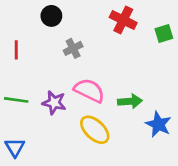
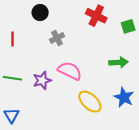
green arrow: (130, 101) -> (119, 62), moved
purple star: (54, 103) -> (42, 80), turned -30
yellow ellipse: (95, 130) -> (90, 102), moved

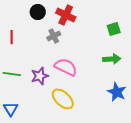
red cross: (96, 16) -> (66, 15), moved
green square: (128, 26) -> (114, 29), moved
yellow ellipse: (90, 102) -> (63, 99), moved

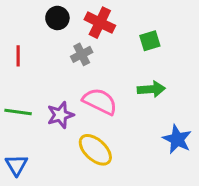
green square: (114, 29) -> (150, 41), moved
green arrow: (112, 59) -> (151, 89), moved

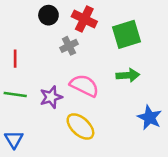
green square: (150, 41) -> (127, 34), size x1.6
red line: (18, 56) -> (15, 59), moved

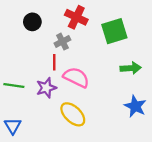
black circle: (48, 15) -> (32, 22), moved
red line: (15, 59) -> (54, 62), moved
green arrow: (128, 75) -> (131, 68), moved

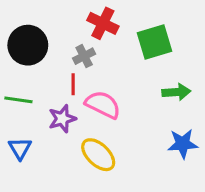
black circle: (32, 22) -> (28, 45), moved, size x1.6
green line: (14, 85) -> (18, 100), moved
blue star: (135, 106) -> (183, 144), turned -30
blue triangle: (13, 126) -> (20, 148), moved

